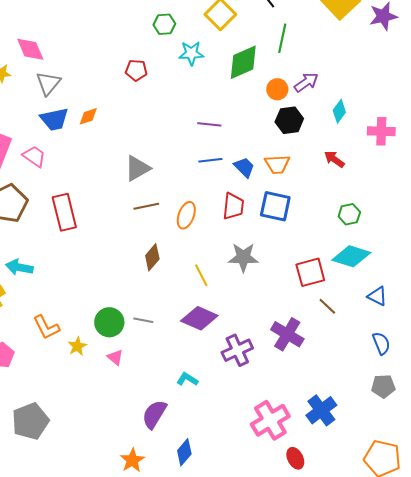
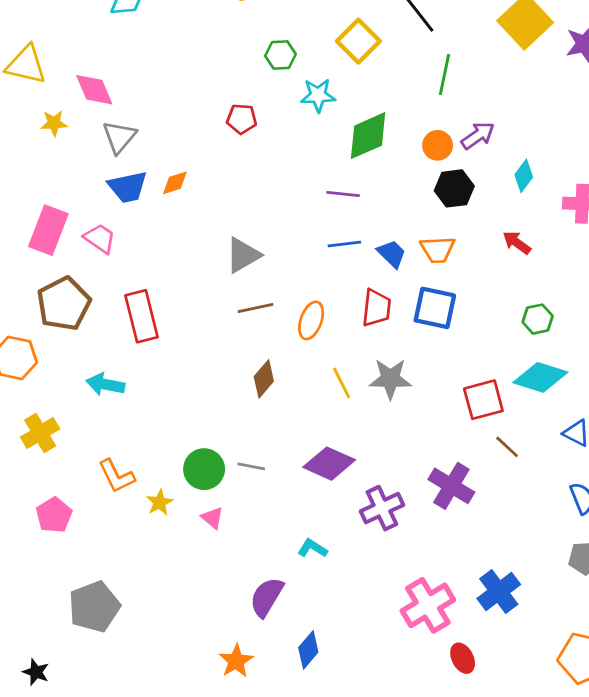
green diamond: (243, 62) -> (368, 136), moved
cyan arrow: (19, 267) -> (105, 384), moved
yellow line: (201, 275) -> (342, 383), moved

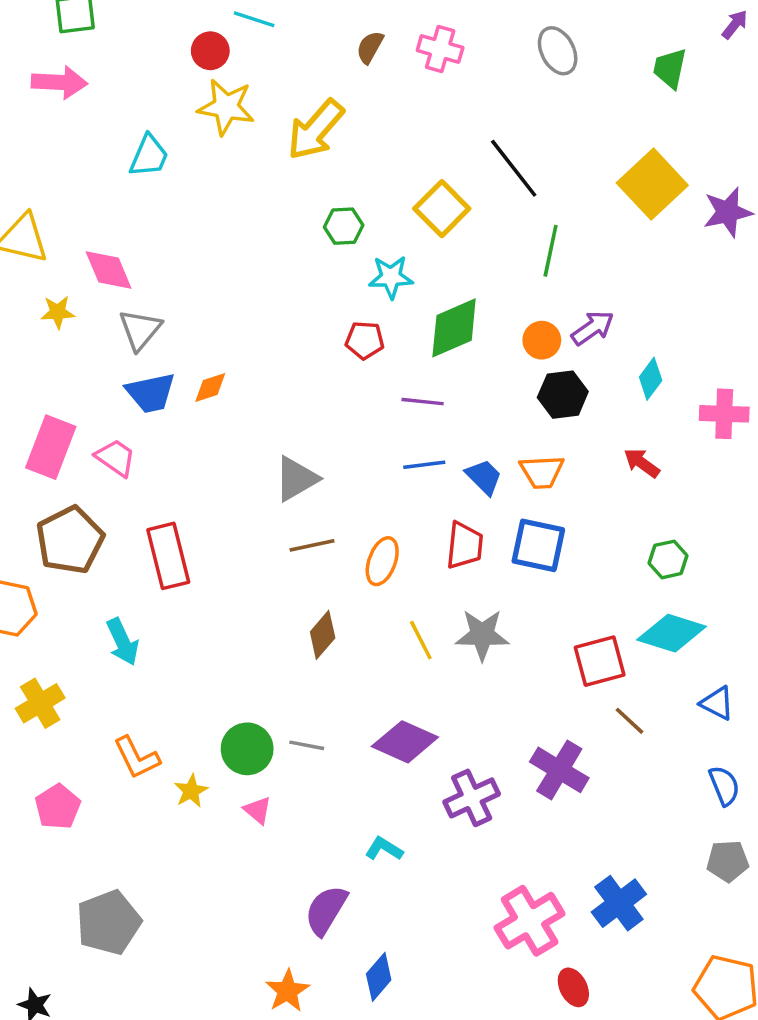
red pentagon: (242, 119) -> (365, 340), moved
cyan arrow: (105, 384) -> (123, 642), turned -126

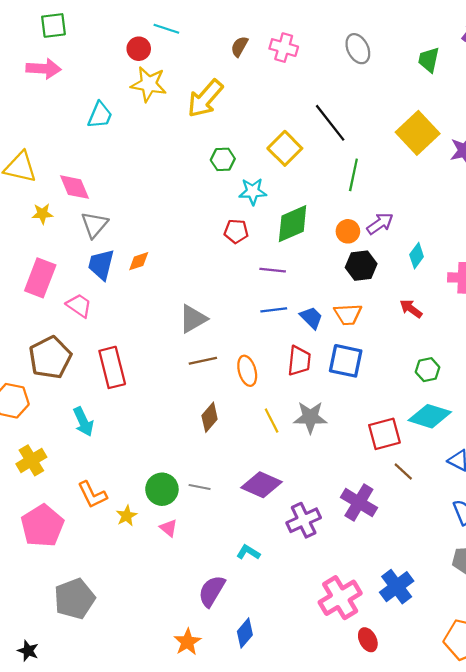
blue trapezoid: (151, 393) -> (101, 265), turned 116
pink rectangle: (51, 447) -> (40, 278), moved
orange ellipse: (382, 561) -> (247, 371), turned -36
pink pentagon: (58, 807) -> (42, 526), size x1.5

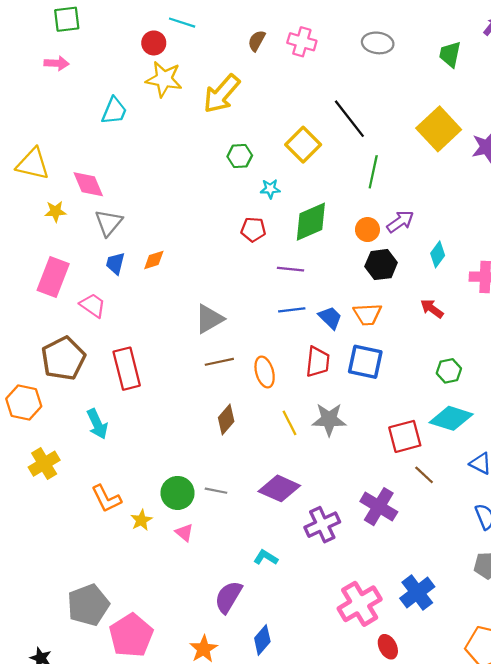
gray ellipse: (358, 49) -> (378, 43), turned -56
pink arrow: (44, 69) -> (57, 63), size x0.7
cyan star: (253, 191) -> (270, 189), size x0.7
blue trapezoid: (101, 265) -> (115, 263), size x0.7
pink pentagon: (42, 526) -> (131, 635), moved

